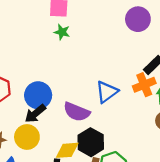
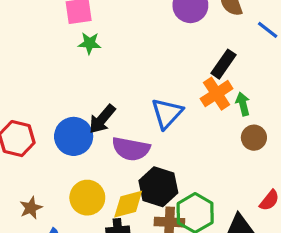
black arrow: (35, 114) -> (102, 119), moved
yellow circle: (27, 137) -> (87, 198), moved

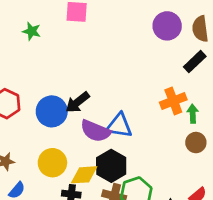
green star: (90, 43) -> (32, 31), moved
black rectangle: (224, 64) -> (195, 62), moved
blue triangle: (167, 113) -> (119, 126), moved, turned 44

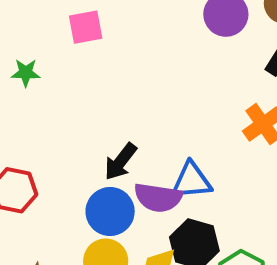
blue circle: (52, 111) -> (110, 212), moved

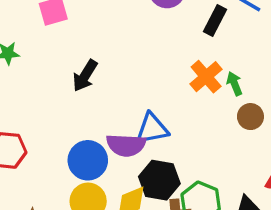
black arrow: (121, 162) -> (85, 76), moved

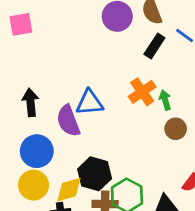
black arrow: (85, 76) -> (31, 102), moved, turned 136
blue triangle: (152, 129) -> (90, 103), moved
purple semicircle: (126, 145) -> (68, 121), moved, turned 60

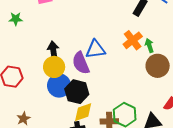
brown circle: (176, 129) -> (158, 66), size x1.5
black hexagon: (95, 174) -> (77, 92), moved
yellow circle: (34, 185) -> (54, 67), moved

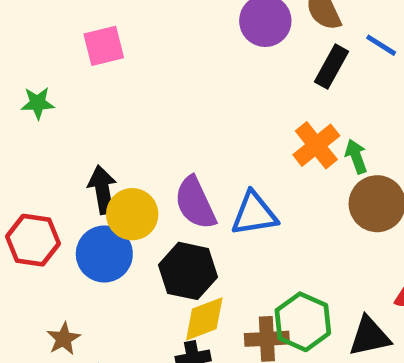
blue triangle: (95, 49) -> (254, 214), moved
black arrow: (53, 51) -> (102, 190), moved
blue circle: (59, 86) -> (104, 254), moved

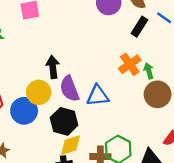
black arrow: (102, 190) -> (53, 67), moved

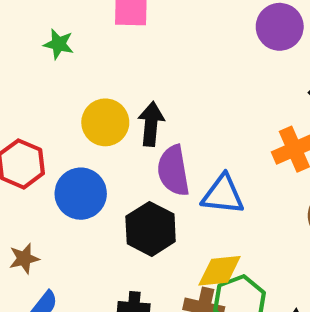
yellow circle: (39, 92) -> (105, 122), moved
yellow diamond: (71, 145) -> (220, 271), moved

